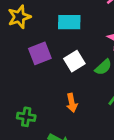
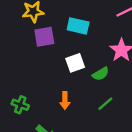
purple square: (40, 53) -> (44, 37), moved

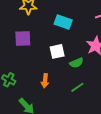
purple square: (44, 37) -> (23, 38), moved

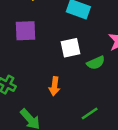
green line: (77, 87) -> (90, 113), moved

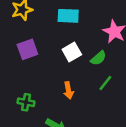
green line: (90, 113) -> (105, 83), moved

